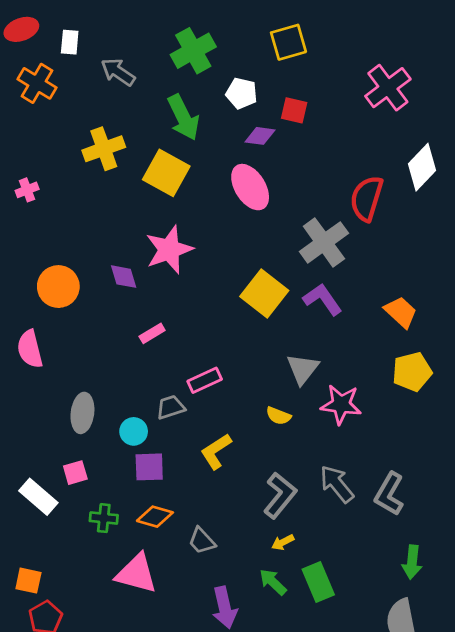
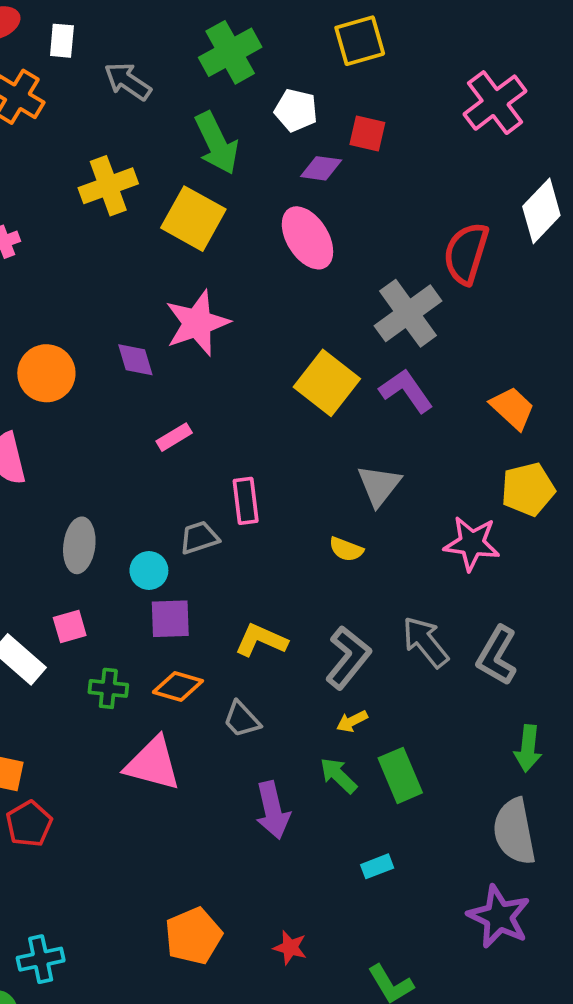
pink rectangle: (205, 380) -> (246, 501), turned -72
pink star: (341, 404) -> (472, 543), moved
yellow L-shape: (216, 451) -> (261, 640), moved, turned 57

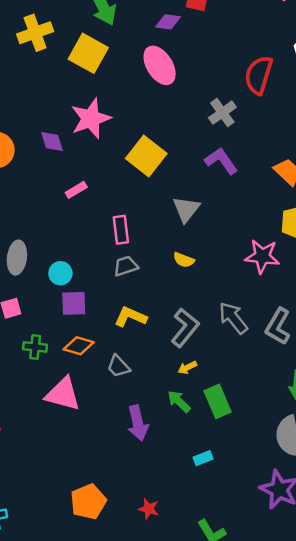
gray cross: (408, 313) -> (222, 113), size x0.7
yellow square: (327, 383) -> (146, 156), moved
gray triangle: (379, 485) -> (186, 209), moved
gray trapezoid: (199, 538) -> (126, 266), moved

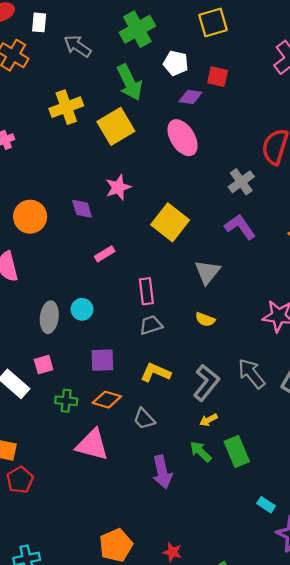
yellow square: (88, 53) -> (116, 126), turned 30
pink star: (91, 119) -> (118, 187), size x0.7
cyan circle: (60, 273) -> (82, 309), moved
cyan rectangle: (203, 458) -> (266, 505), moved, turned 54

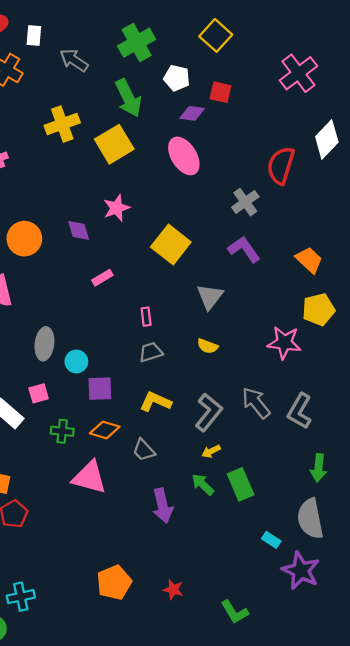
yellow square: (213, 22) -> (216, 35), turned -32
pink rectangle: (146, 291) -> (146, 317), size x0.7
cyan circle: (82, 309) -> (76, 362), moved

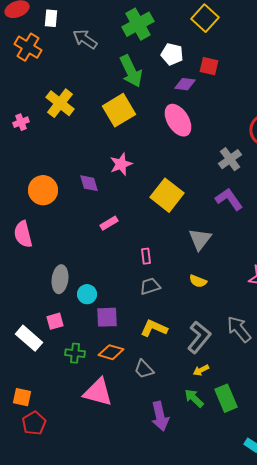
yellow cross: (62, 124) -> (60, 103), moved, turned -32

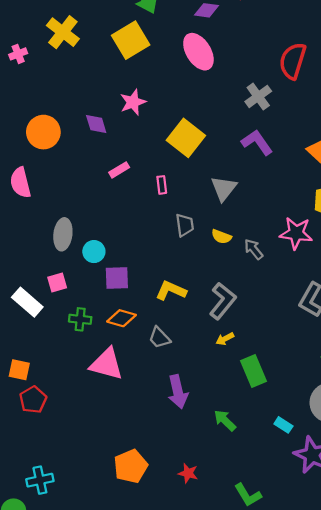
pink rectangle: (146, 256) -> (162, 185), moved
gray trapezoid: (150, 286) -> (185, 225), moved, turned 100
gray arrow: (239, 329) -> (254, 249), moved, size x0.7
green arrow: (194, 398) -> (225, 420), moved

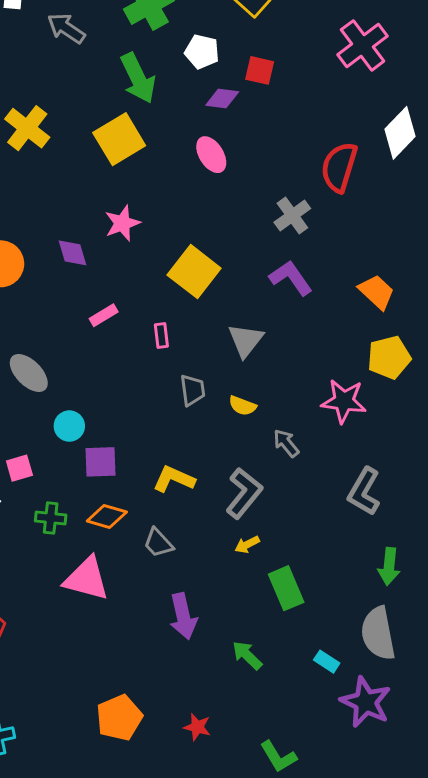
pink ellipse: (198, 52) -> (211, 155), size x0.7
gray ellipse: (63, 234) -> (29, 373), moved, turned -52
gray arrow: (254, 249) -> (286, 443), moved

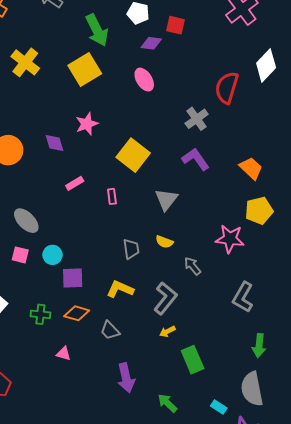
gray trapezoid: (193, 390) -> (131, 249), moved
pink square: (19, 468) -> (20, 255), moved, turned 30
pink triangle: (86, 579) -> (64, 354), size x0.5

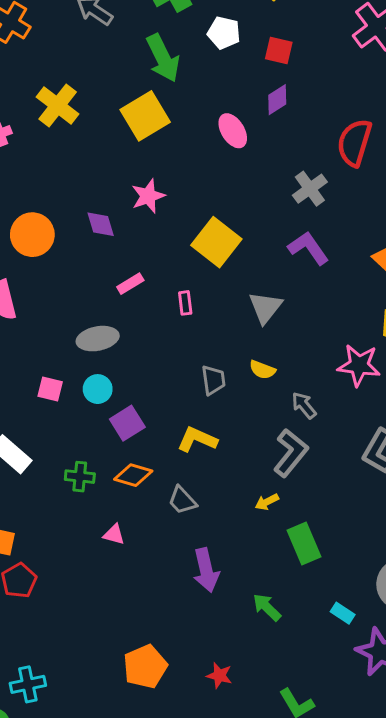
purple diamond: (151, 43) -> (277, 100), moved, turned -40
gray ellipse: (26, 221) -> (98, 339), moved, turned -56
purple square: (73, 278) -> (127, 423), turned -30
gray L-shape: (165, 298) -> (291, 453), moved

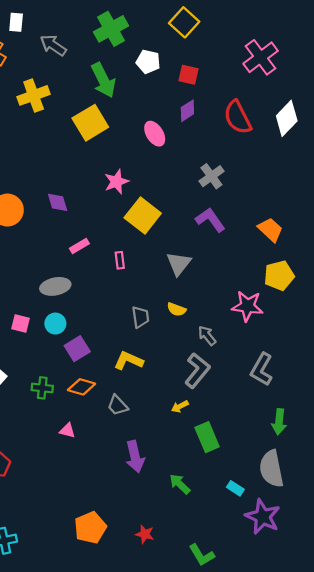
yellow cross: (58, 105) -> (34, 95), moved, turned 32
red semicircle: (354, 143) -> (238, 117), moved, turned -44
pink star: (148, 196) -> (116, 182), moved

